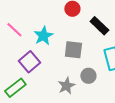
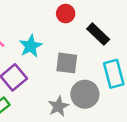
gray circle: (88, 76) -> (85, 94), size x1.5

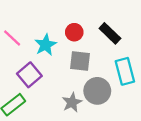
red circle: (66, 14) -> (74, 32), moved

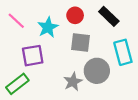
purple square: (29, 75) -> (33, 56), turned 30

